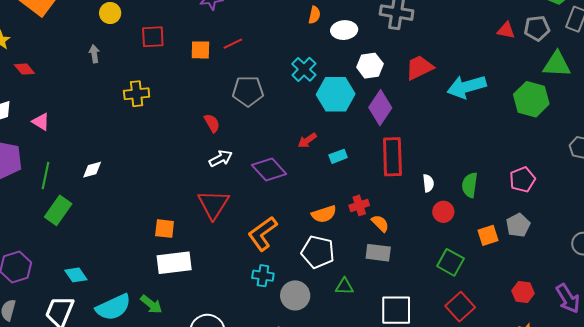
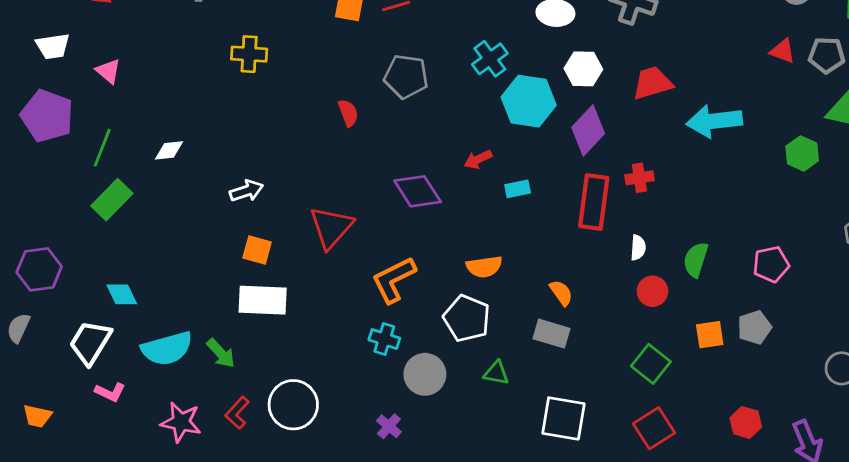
green hexagon: (531, 99) -> (802, 153), size x0.7
white arrow: (221, 158) -> (246, 191), moved
red cross: (359, 205) -> (639, 178), moved

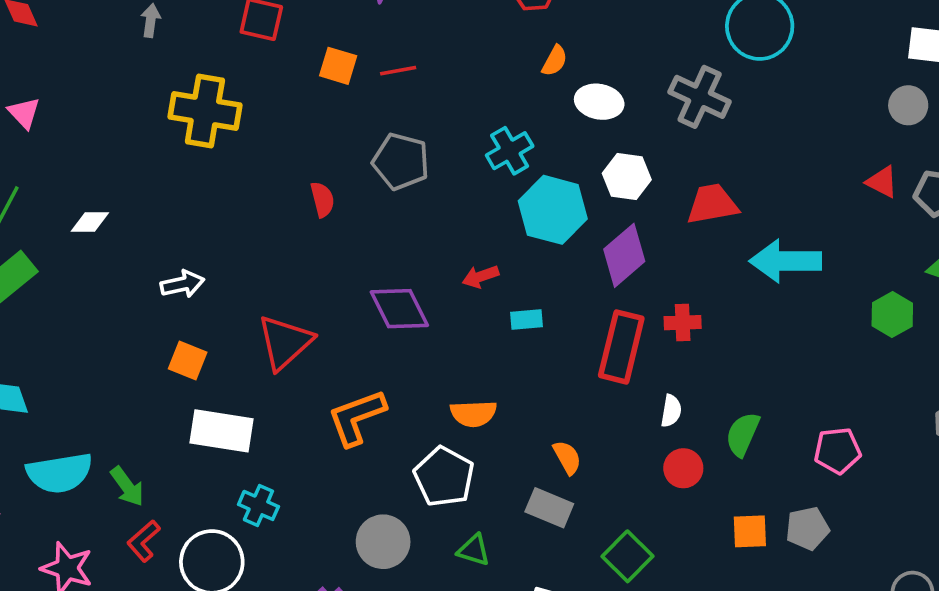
yellow cross: (249, 54) -> (205, 111), size x1.5
white rectangle: (263, 300) -> (222, 431), moved
cyan cross: (384, 339) -> (258, 505), moved
green square: (651, 364) -> (628, 556), moved
red L-shape: (237, 413) -> (144, 541), moved

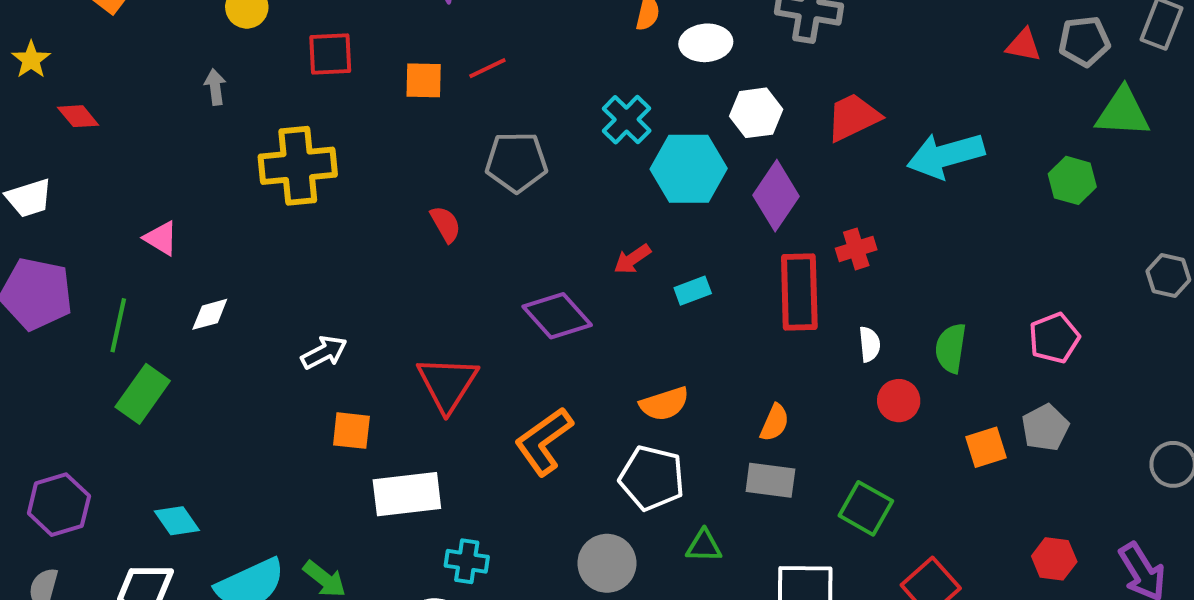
pink triangle: (24, 113) -> (161, 238), moved
orange semicircle: (567, 457) -> (775, 423), turned 68

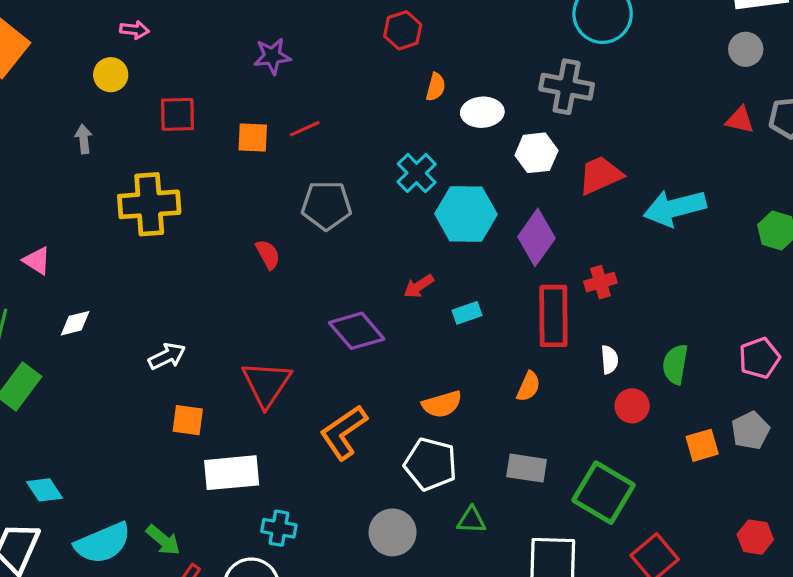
white hexagon: (756, 113) -> (536, 153), moved
orange semicircle: (775, 423) -> (528, 386), moved
green square: (866, 508) -> (603, 493), size x1.4

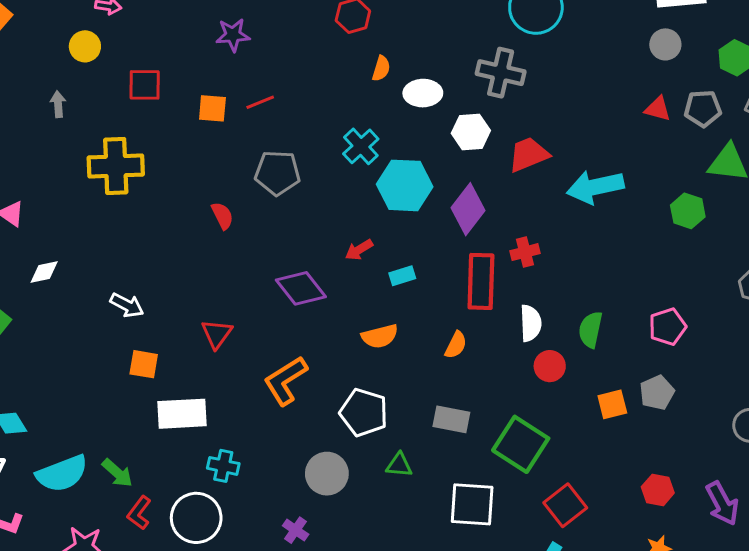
white arrow: (167, 356) -> (127, 305), turned 52
white semicircle: (609, 360) -> (531, 323), size x1.4
red triangle: (266, 384) -> (217, 334), size x0.7
orange semicircle: (442, 404) -> (380, 336), moved

